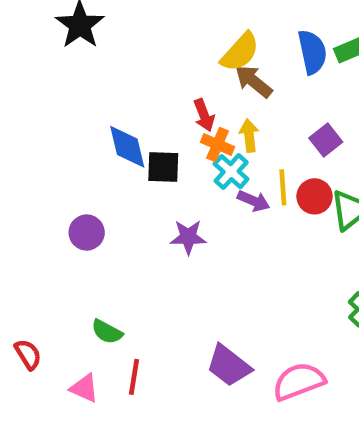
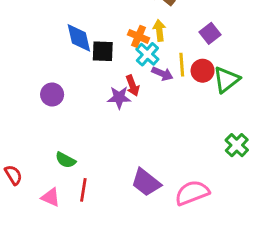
red arrow: (204, 115) -> (133, 86), moved

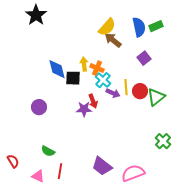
yellow arrow: (159, 30) -> (84, 64), moved
purple square: (210, 33) -> (144, 58), moved

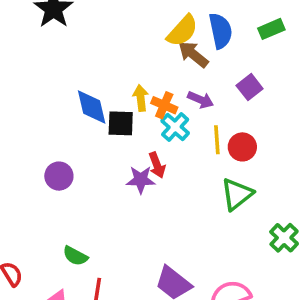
blue semicircle: (139, 27) -> (221, 31), moved
purple arrow: (113, 93) -> (201, 100), moved
green triangle: (156, 97) -> (237, 194), moved

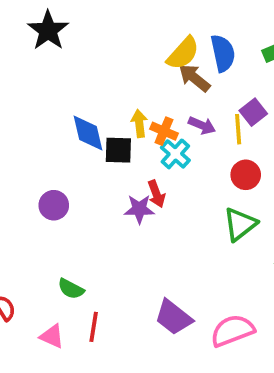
yellow line: (217, 140) -> (238, 129), moved

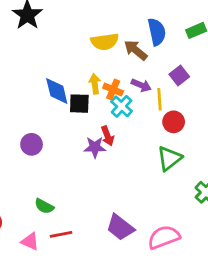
yellow semicircle: (183, 53) -> (105, 42), moved, turned 40
yellow line: (238, 129) -> (160, 99), moved
red line: (94, 327) -> (61, 234), turned 70

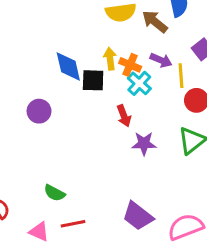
purple circle: (32, 144) -> (39, 111), moved
purple star: (95, 147) -> (144, 144), moved

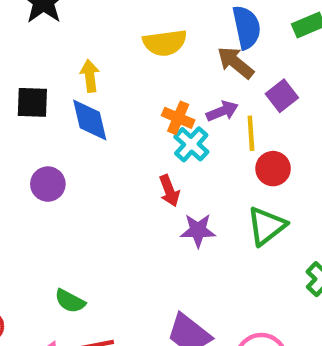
brown arrow: (155, 22) -> (235, 63), moved
yellow arrow: (110, 59) -> (90, 76), moved
purple arrow: (161, 60) -> (222, 111), turned -45
black square: (93, 80) -> (32, 102), moved

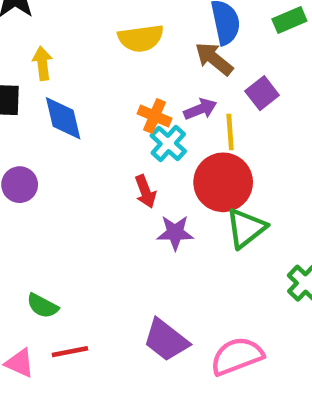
yellow arrow: (90, 76) -> (42, 63), moved
red circle: (273, 169) -> (223, 182), moved, size x1.6

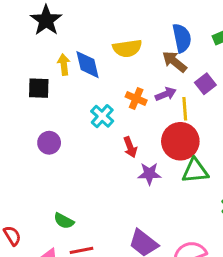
blue diamond: (63, 118) -> (87, 65), moved
cyan cross: (168, 143) -> (102, 116), moved
green triangle: (246, 228) -> (195, 171), turned 32

